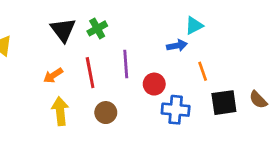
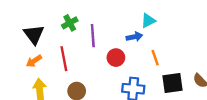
black triangle: (63, 30) -> (34, 34), moved
purple line: (126, 64) -> (93, 36), moved
red circle: (154, 84) -> (116, 58), moved

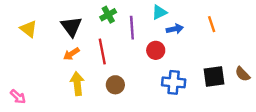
cyan triangle: (148, 21) -> (159, 12), moved
orange line: (155, 58) -> (212, 24), moved

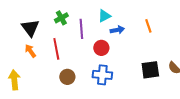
orange arrow: (71, 54) -> (30, 51), turned 88
blue cross: (174, 82) -> (102, 75), moved
yellow arrow: (77, 84) -> (14, 80), moved

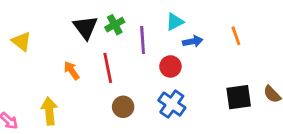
black triangle: (30, 28) -> (86, 27), moved
blue cross: (102, 75) -> (172, 104), turned 30

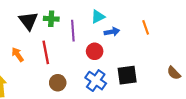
green cross: (115, 25) -> (51, 19), turned 32
black square: (239, 97) -> (127, 75), moved

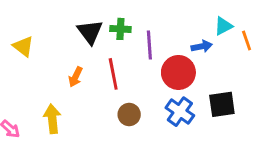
cyan triangle: (98, 17) -> (223, 26), moved
red circle: (95, 51) -> (178, 72), size x1.5
orange arrow: (18, 55) -> (75, 77), turned -120

